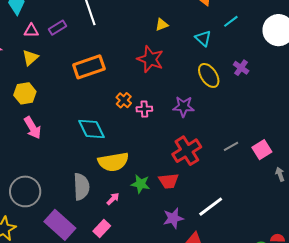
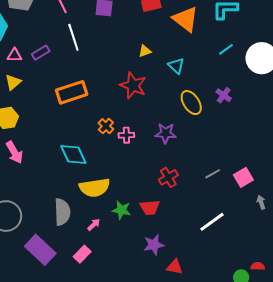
cyan line: (231, 21) -> (226, 49), moved
cyan triangle: (203, 38) -> (176, 66), moved
red cross: (187, 151) -> (168, 177), size x0.7
white line: (211, 207) -> (212, 222), moved

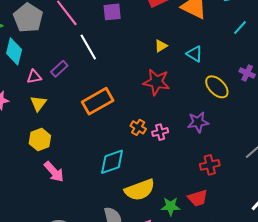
cyan diamond: (73, 154) -> (112, 162), turned -72
red cross: (168, 177) -> (210, 165), turned 30

